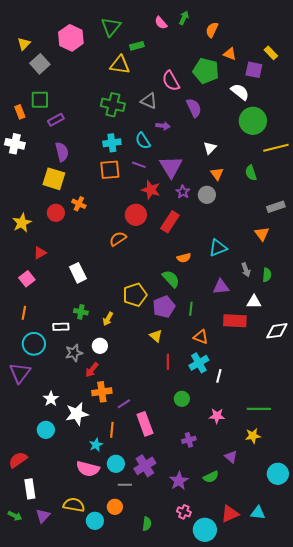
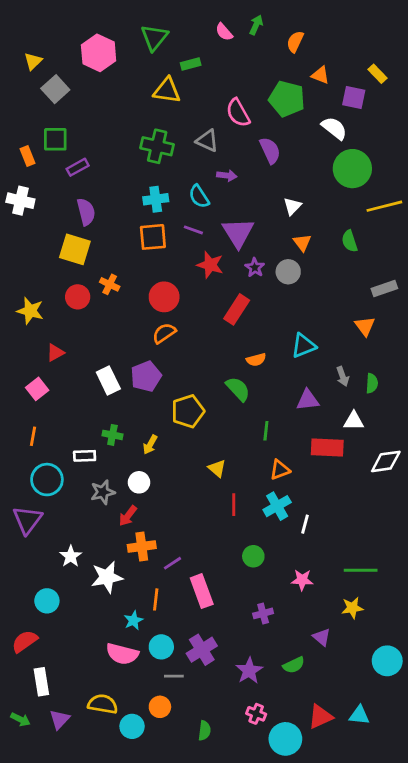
red circle: (136, 215) -> (164, 297), moved
yellow star: (22, 223) -> (30, 311), turned -30
purple pentagon: (164, 307) -> (146, 376), moved
orange triangle: (201, 337) -> (280, 470), turned -42
cyan circle: (46, 430) -> (47, 601), moved

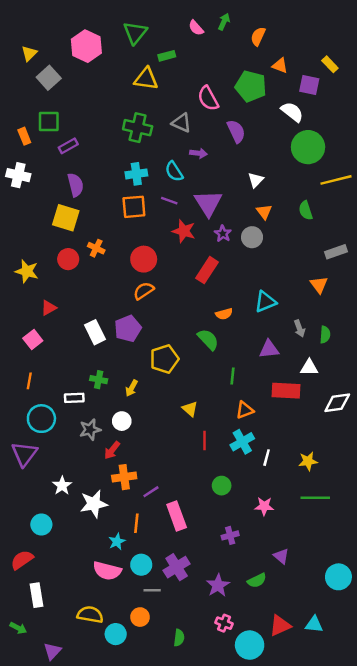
yellow star: (352, 608) -> (308, 461), moved
purple triangle: (60, 719) -> (52, 651), moved

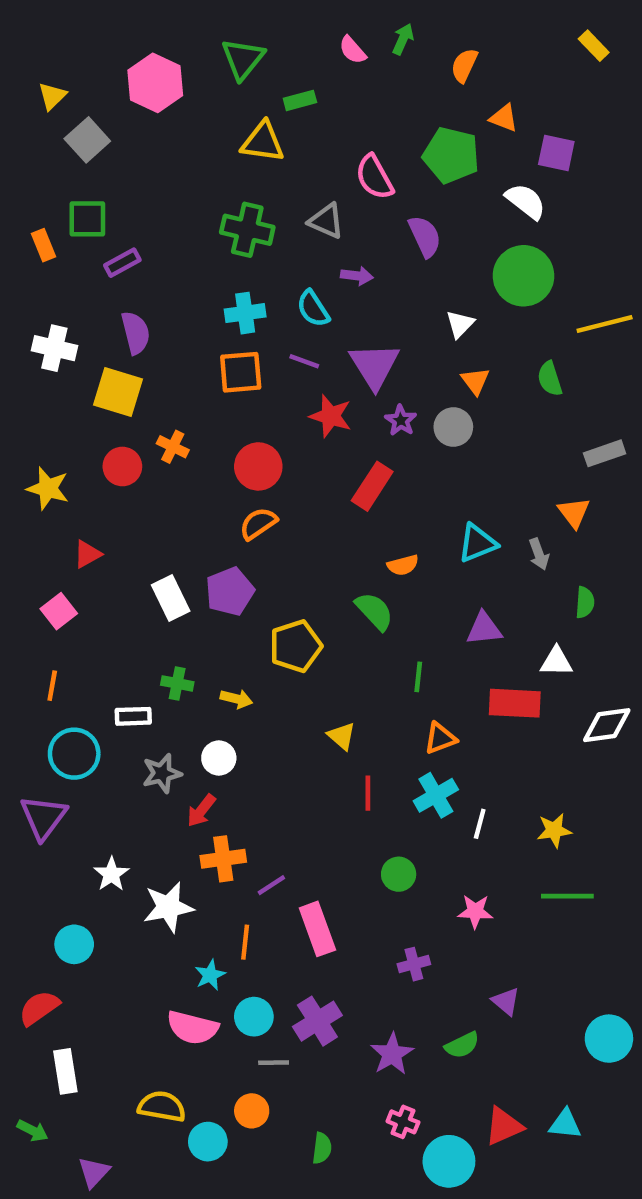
yellow rectangle: (330, 64) -> (594, 46), moved
green circle: (308, 147) -> (523, 276), moved
white cross: (18, 175) -> (54, 348), moved
gray arrow: (299, 329) -> (539, 554), moved
yellow arrow: (131, 388) -> (236, 699), turned -105

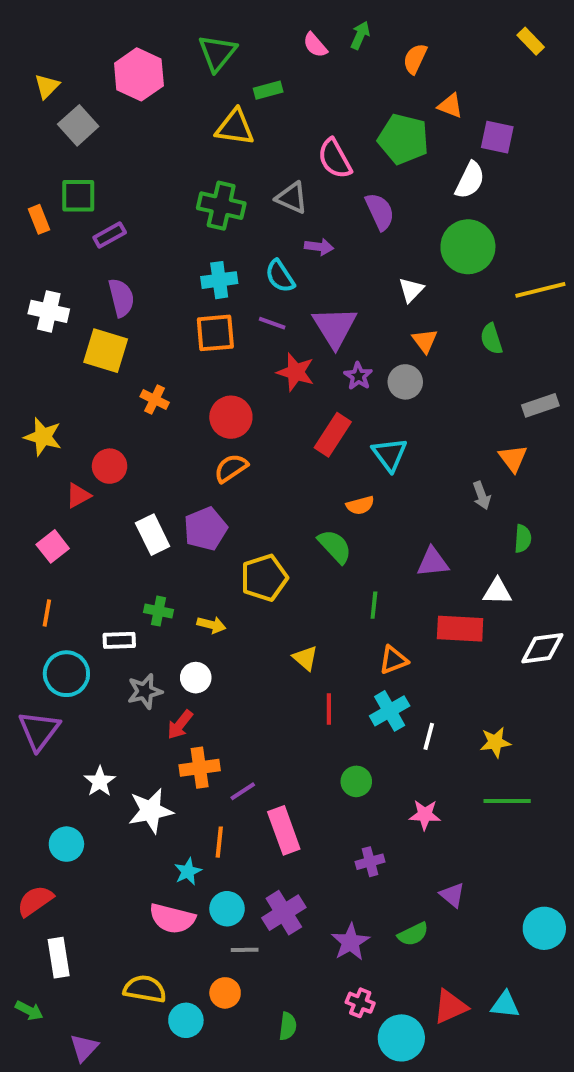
white semicircle: (526, 201) -> (470, 180), turned 78
red circle: (122, 466) -> (110, 466), moved
cyan triangle: (477, 543) -> (390, 454), moved, turned -45

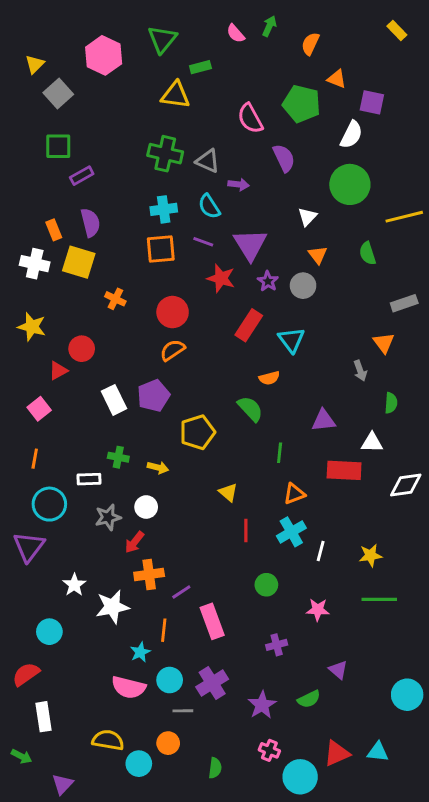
gray triangle: (292, 198) -> (208, 161), moved
orange rectangle: (39, 219) -> (54, 230), moved
white cross: (49, 311) -> (35, 264), moved

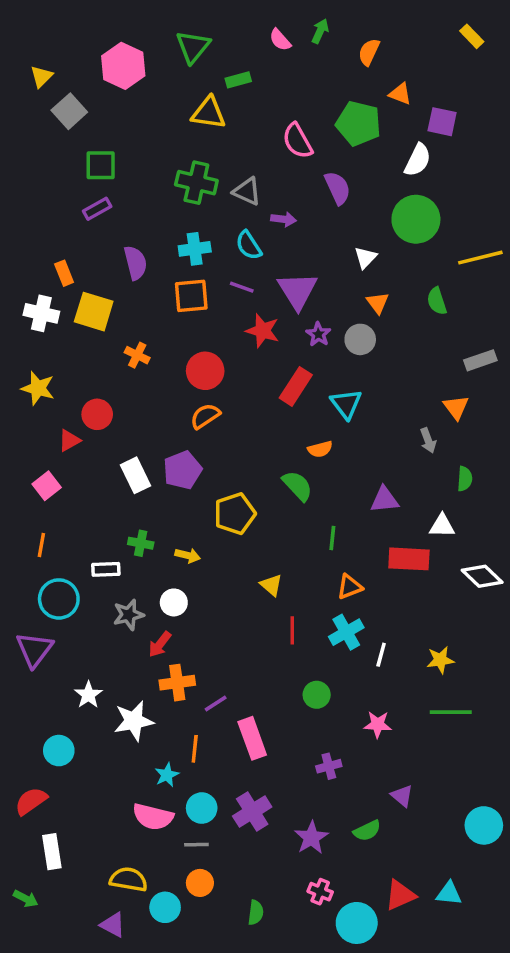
green square: (58, 146) -> (101, 165), moved
purple semicircle: (90, 223) -> (135, 263), moved
white diamond: (406, 485) -> (482, 576), turned 52
gray line: (183, 711) -> (196, 845), moved
purple triangle: (63, 784) -> (113, 925), moved, turned -45

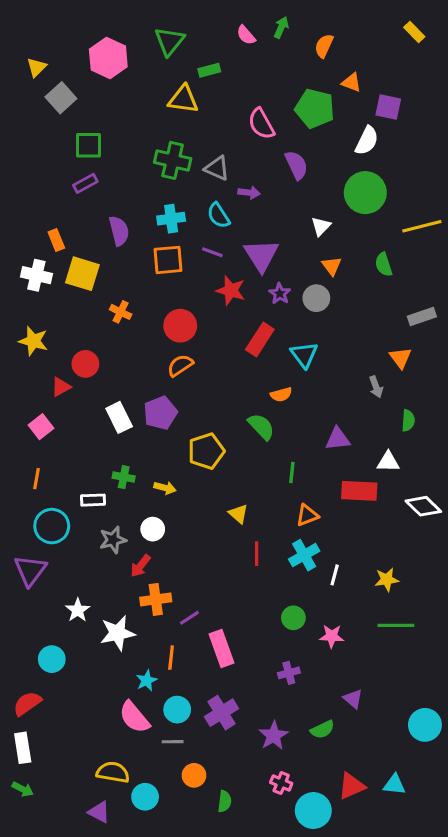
green circle: (317, 695) -> (293, 618), moved
pink semicircle: (153, 817) -> (134, 717), turned 36
white rectangle: (52, 852) -> (23, 748), moved
orange circle: (200, 883) -> (194, 775), moved

